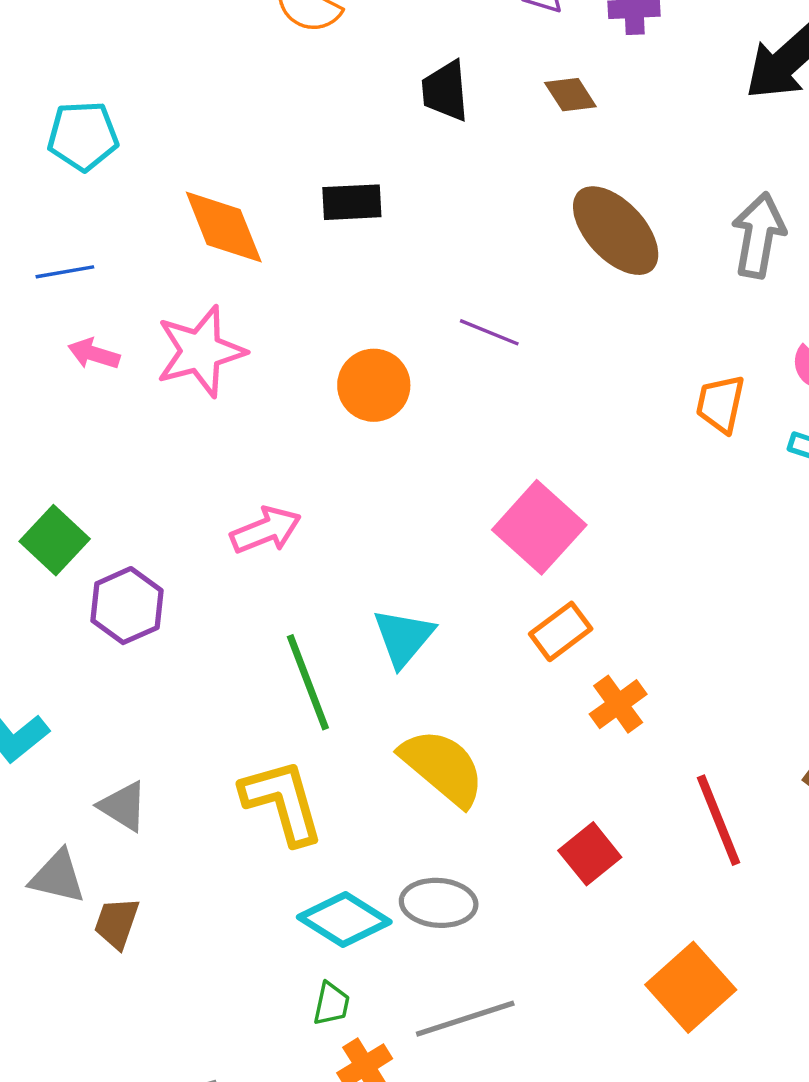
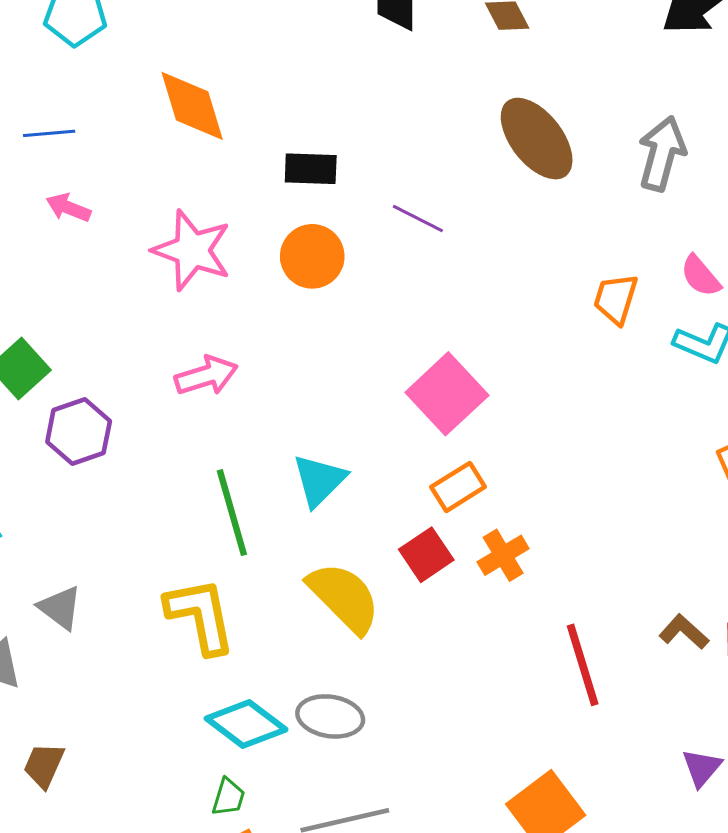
black rectangle: (352, 202) -> (311, 169), moved
pink star: (201, 351) -> (192, 250), moved, turned 30
red square: (590, 854) -> (426, 555), moved
brown trapezoid: (117, 923) -> (44, 765), moved

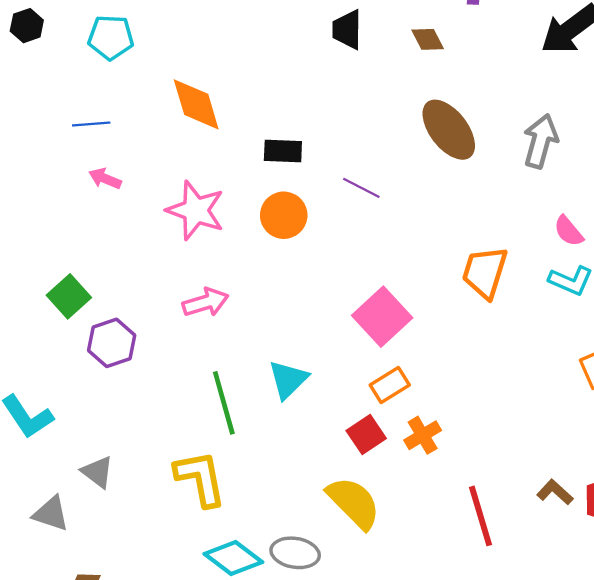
orange trapezoid: (616, 299) -> (485, 272), moved, size x1.4
yellow semicircle: (344, 597) -> (354, 503), moved

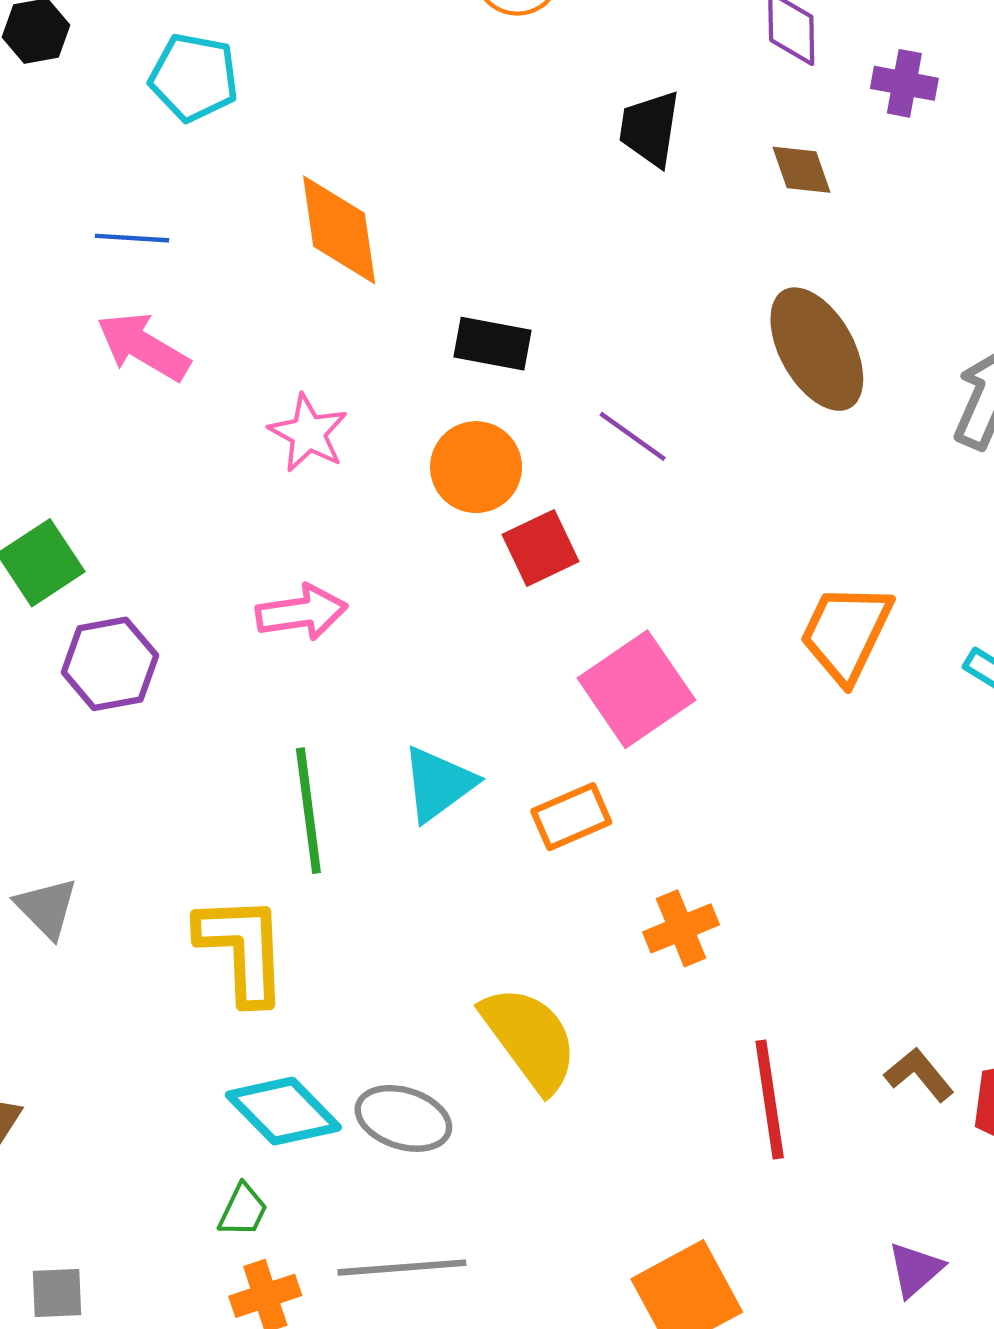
pink arrow: (105, 179) -> (143, 347), size x1.5
pink star: (196, 210) -> (308, 433), size x0.7
orange rectangle: (390, 385) -> (571, 817), moved
red square: (366, 435) -> (541, 548), moved

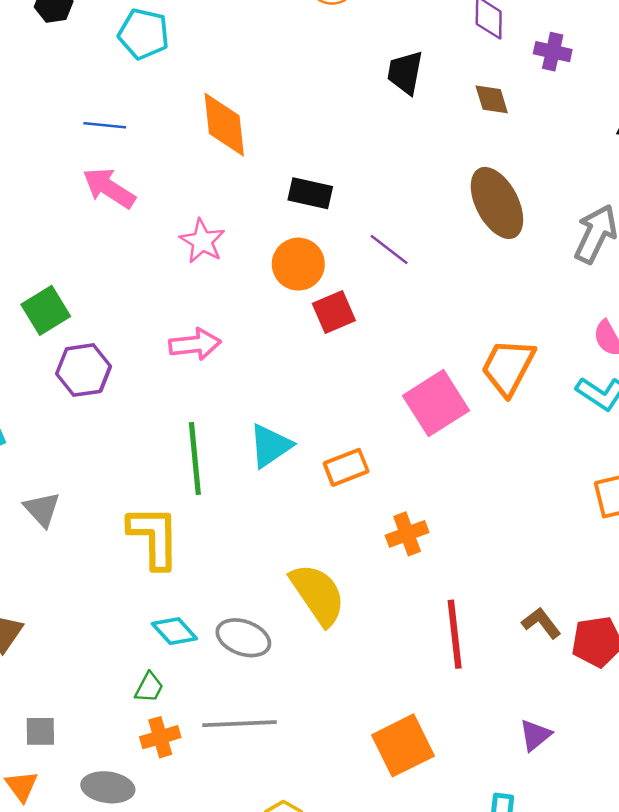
pink square: (636, 689) -> (436, 403), moved
cyan diamond: (283, 1111) -> (174, 631), size x0.7

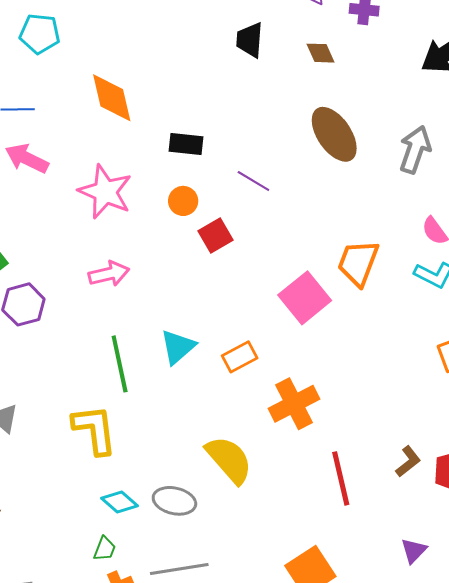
pink star: (202, 241) -> (105, 192), size x1.5
orange circle: (298, 264) -> (183, 201), size x0.7
orange cross: (407, 534) -> (294, 404), size x1.5
brown L-shape: (541, 623) -> (408, 462), turned 96

